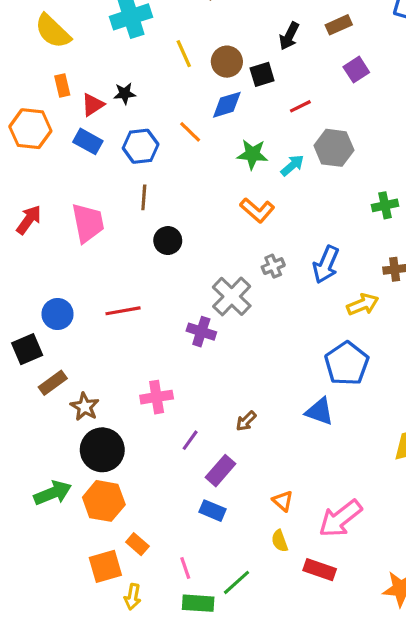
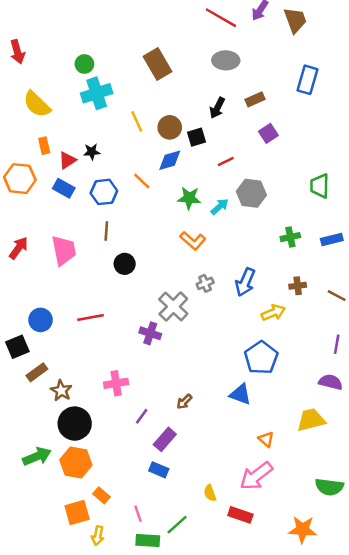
orange triangle: (283, 501) -> (266, 439), moved

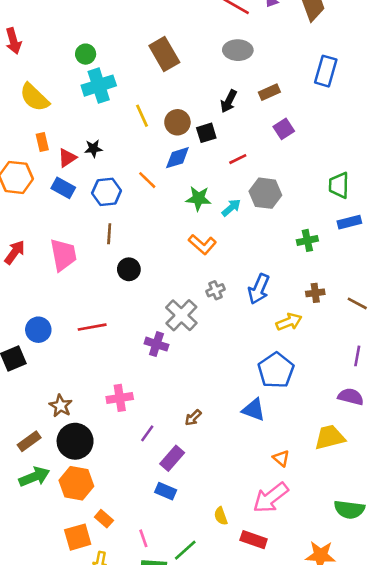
blue rectangle: (332, 239) -> (349, 222), moved
brown rectangle: (37, 372) -> (29, 441), moved

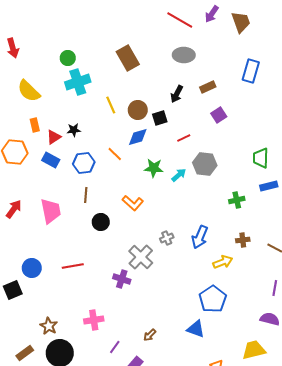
orange L-shape: (202, 244) -> (133, 203), moved

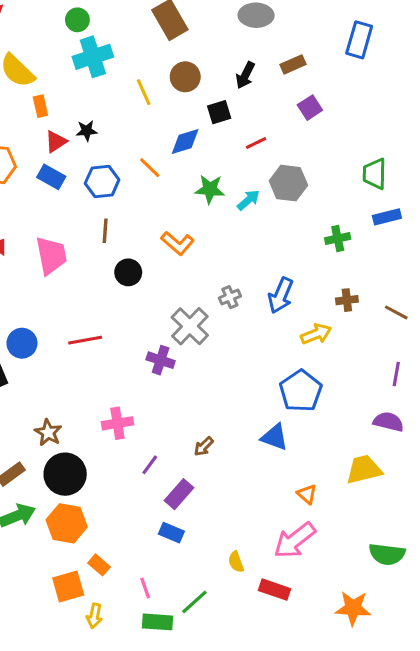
brown circle: (138, 110) -> (185, 77), moved
orange rectangle: (35, 125) -> (40, 106), moved

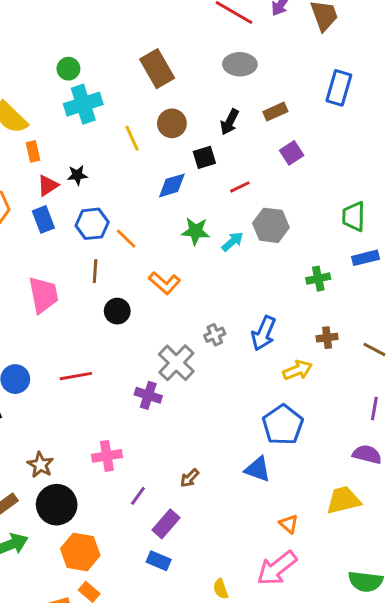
orange line: (150, 168) -> (126, 239), moved
blue rectangle: (51, 177) -> (43, 219), turned 40
orange hexagon: (67, 523) -> (80, 552), moved

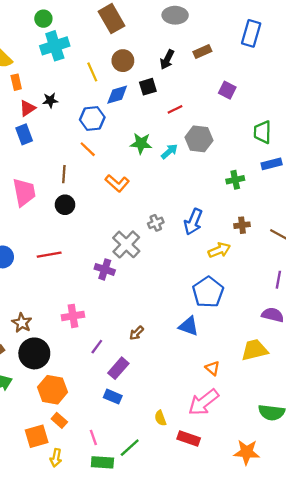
purple square: (292, 153) -> (227, 90), moved, turned -30
blue diamond: (172, 185) -> (117, 95), moved
blue hexagon: (92, 224) -> (92, 118), moved
black circle: (117, 311) -> (65, 205), moved

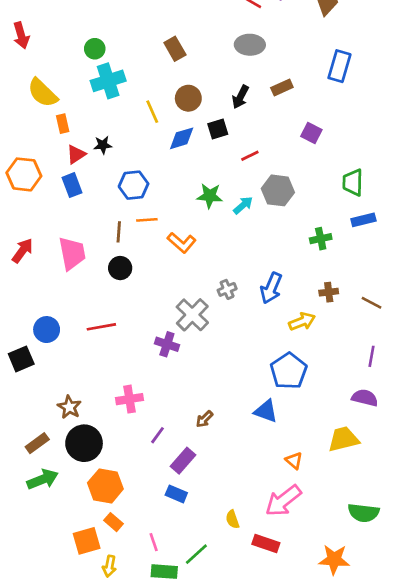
brown rectangle: (112, 19) -> (175, 49), size x0.7
blue hexagon: (92, 118) -> (134, 185), moved
orange line: (88, 149) -> (147, 220), moved, turned -48

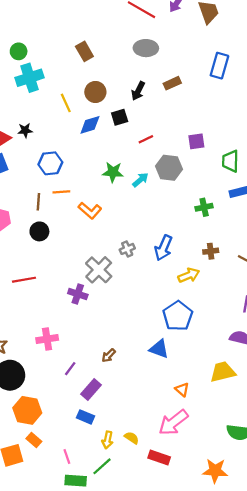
purple square: (311, 133) -> (196, 141), moved, turned -35
yellow semicircle: (232, 519) -> (132, 438), turned 144
yellow arrow: (109, 566) -> (107, 440), moved

